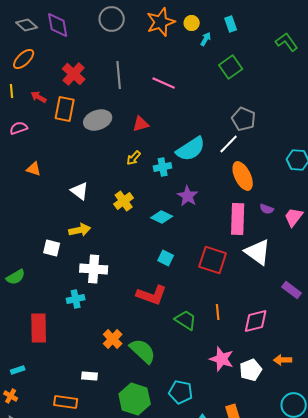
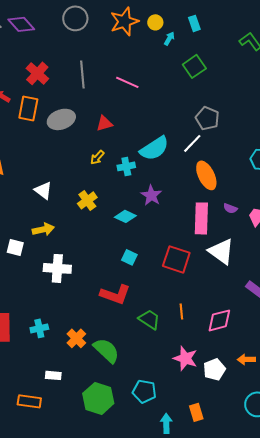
purple diamond: (58, 25) -> (21, 24), turned -32
cyan cross: (76, 299) -> (39, 328), moved

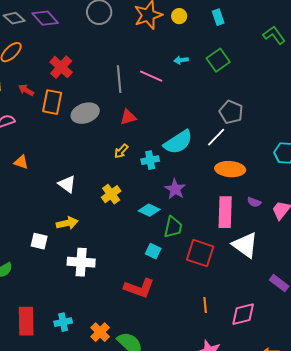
cyan arrow: (169, 38) -> (181, 60), moved, turned -128
gray line: (82, 74) -> (119, 79), moved
orange ellipse: (206, 175) -> (230, 169), turned -60
green trapezoid: (149, 319) -> (173, 227), moved, turned 70

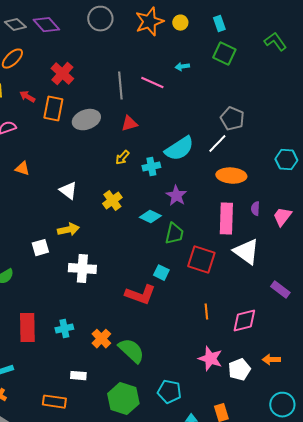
green square: (218, 60) -> (224, 54), moved, turned -30
purple semicircle: (254, 202) -> (255, 209), turned 72
white square: (39, 241) -> (40, 248), turned -30
cyan square: (153, 251) -> (161, 273), moved

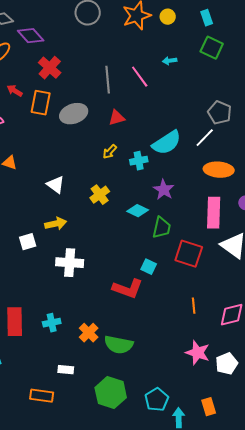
purple diamond: (46, 25) -> (31, 36), moved
pink line: (152, 83) -> (140, 77), turned 30
green semicircle: (131, 351) -> (119, 345), turned 148
cyan pentagon: (169, 392) -> (157, 400), moved, turned 30

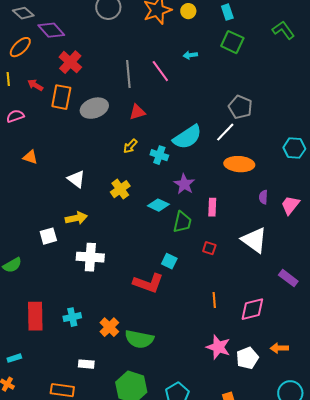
cyan cross: (139, 161) -> (159, 155), turned 30
pink rectangle: (214, 213) -> (212, 207), moved, size x0.6
red square: (189, 254) -> (209, 248), size x0.5

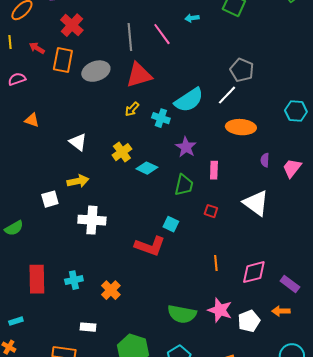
red triangle: (137, 112) -> (139, 75), size x1.6
cyan diamond: (158, 205) -> (147, 168), moved
purple rectangle: (288, 278) -> (290, 284), moved
green semicircle: (139, 339) -> (182, 314), moved

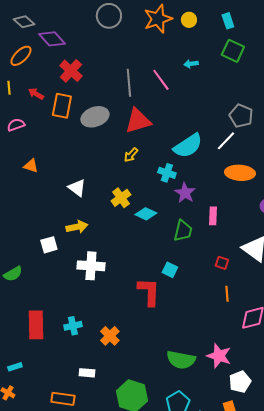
cyan cross: (161, 118) -> (167, 173), moved
red square: (211, 211) -> (222, 263), moved
red L-shape: (150, 246) -> (149, 292), turned -108
orange line: (216, 263) -> (227, 294), moved
white pentagon: (249, 321) -> (240, 382), moved

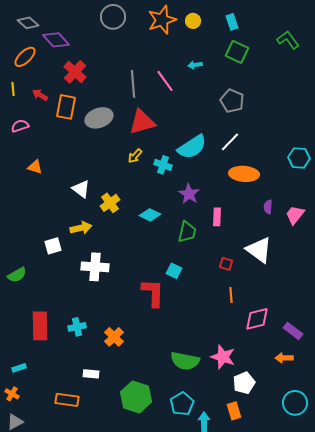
gray pentagon: (241, 116) -> (232, 101), moved
cyan cross: (167, 173) -> (163, 165), moved
yellow cross: (121, 198) -> (110, 203), moved

